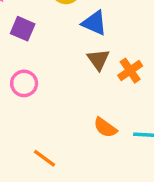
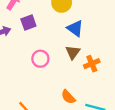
purple square: (23, 29) -> (28, 23), turned 35
pink circle: (24, 83) -> (40, 59), moved

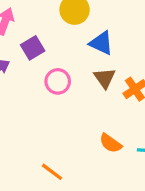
pink circle: (40, 59) -> (58, 81), moved

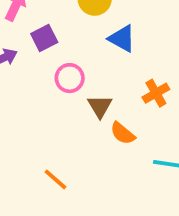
brown triangle: (105, 78) -> (100, 106), moved
orange semicircle: (110, 143) -> (123, 133), moved

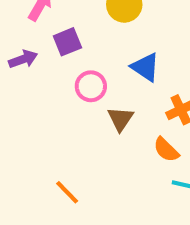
blue triangle: (122, 39) -> (145, 67), moved
orange semicircle: (123, 133) -> (166, 150), moved

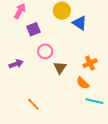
purple arrow: (23, 59) -> (16, 64), moved
blue triangle: (145, 67) -> (80, 23), moved

